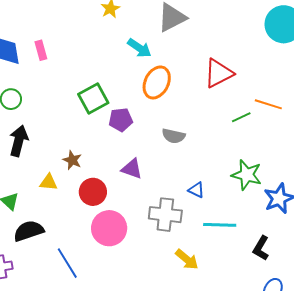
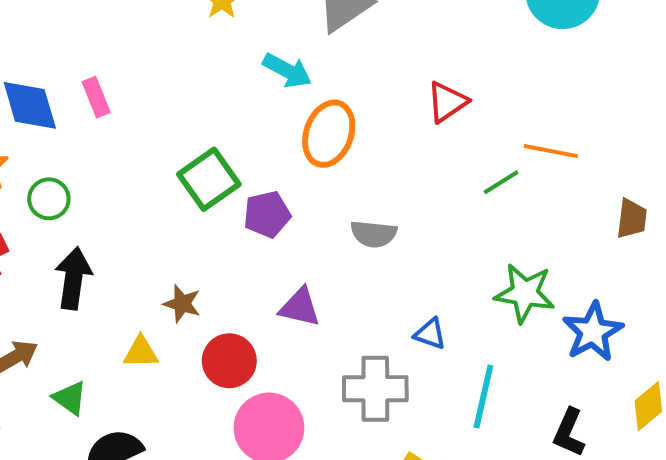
red triangle: (219, 73) -> (447, 102), size x0.7
cyan line: (220, 225) -> (483, 397), turned -72

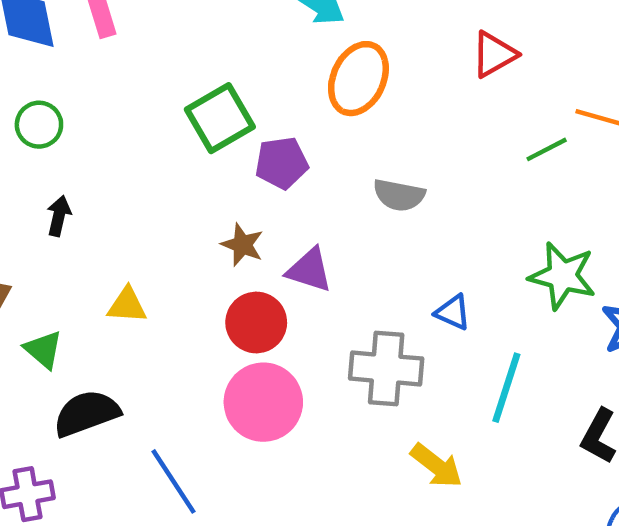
black arrow: (73, 278) -> (59, 216), size x0.6
brown star: (182, 304) -> (242, 245), moved
red circle: (229, 361) -> (256, 322), moved

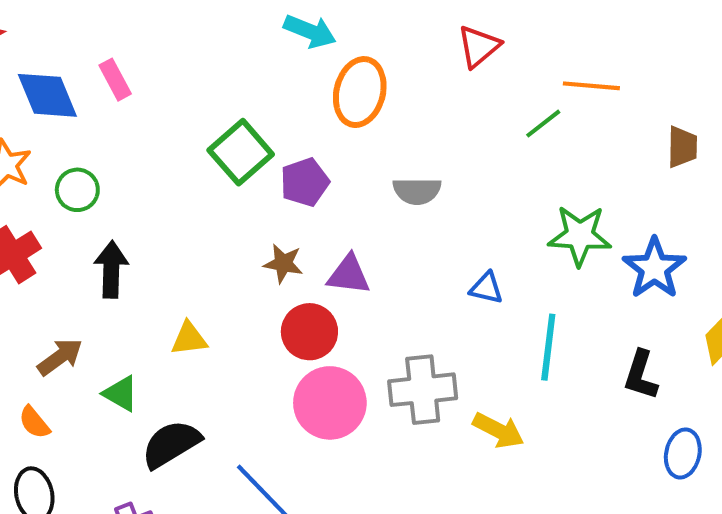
black arrow: (59, 216) -> (111, 269), size x1.5
gray cross: (386, 369) -> (423, 390), moved

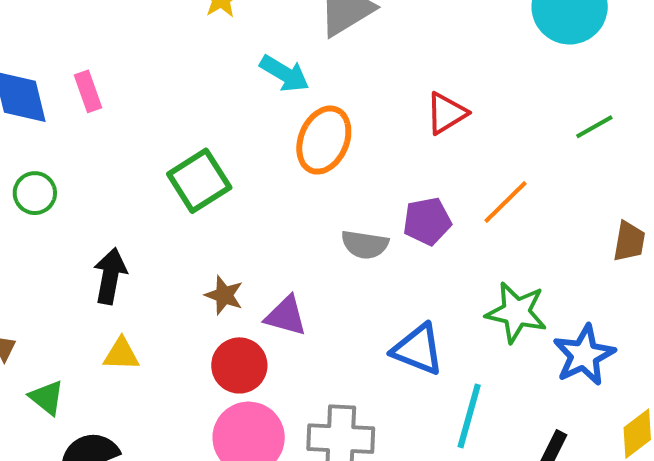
orange line: (591, 86) -> (505, 202), moved, turned -58
green line: (543, 124) -> (594, 127), moved
purple pentagon: (305, 182) -> (427, 221), moved
black arrow: (111, 269) -> (110, 276), moved
blue triangle: (486, 288) -> (418, 349), size x1.6

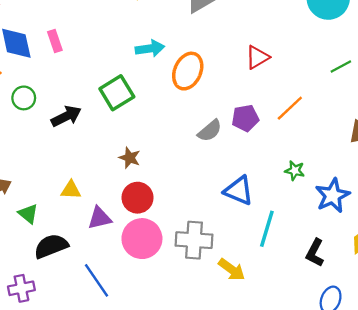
cyan arrow: (284, 74) -> (150, 48), moved, turned -40
gray semicircle: (365, 245) -> (210, 131), turned -50
black arrow: (110, 276) -> (66, 116), moved, turned 52
green star: (516, 312) -> (295, 171), size x0.6
purple triangle: (286, 316) -> (99, 218), moved, turned -30

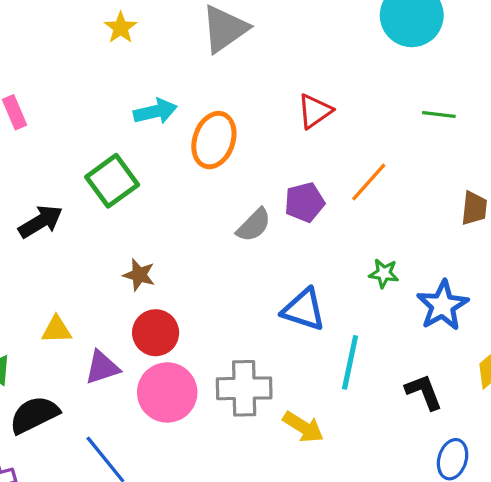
green line: (341, 67) -> (439, 114), turned 40
black L-shape: (315, 253) -> (424, 392), turned 136

